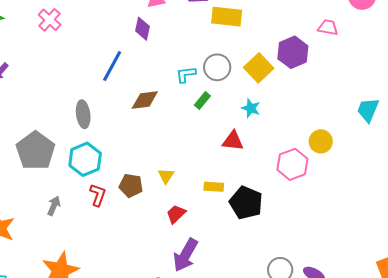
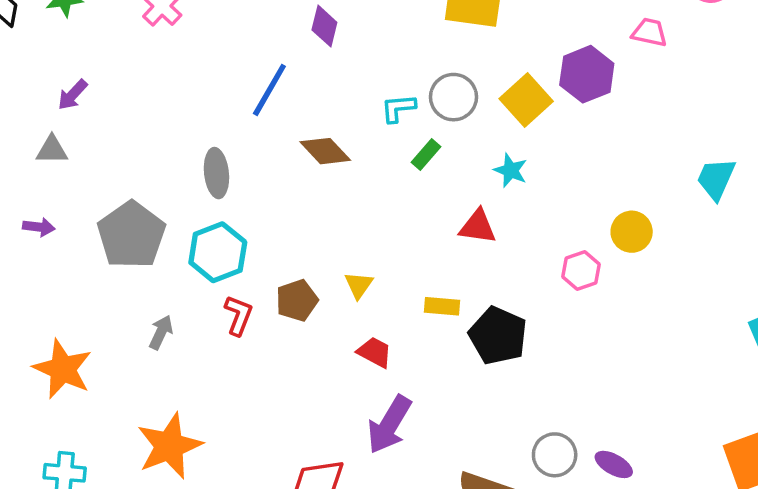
brown diamond: (145, 100) -> (325, 151), turned 52
pink hexagon: (292, 164) -> (581, 270), size x0.7
brown pentagon: (131, 186) -> (297, 300), turned -30
red trapezoid: (176, 214) -> (375, 352), turned 70

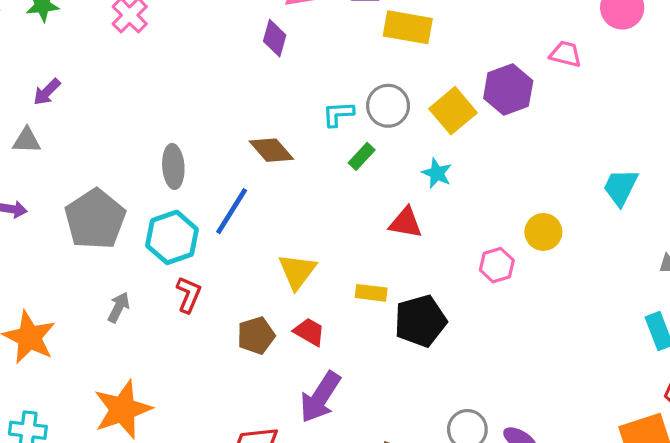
blue line: (269, 90) -> (232, 211), moved
yellow triangle: (359, 285) -> (297, 271), size x1.5
brown pentagon: (297, 300) -> (256, 336), moved
black pentagon: (498, 336) -> (420, 321), turned 30

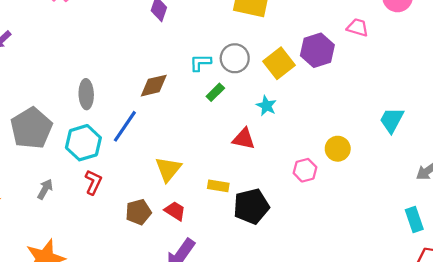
brown diamond: (271, 150) -> (154, 86), turned -64

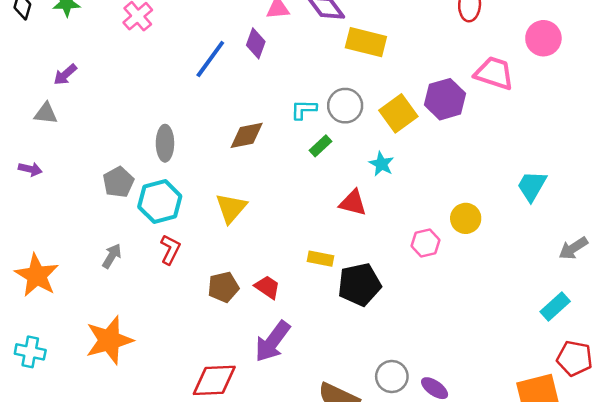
pink trapezoid: (358, 27) -> (494, 73), size x1.5
blue line: (125, 126) -> (210, 59), moved
gray pentagon: (31, 128) -> (118, 182), moved, size x0.6
yellow triangle: (168, 169) -> (231, 208), moved
cyan rectangle: (414, 219) -> (555, 307), turned 65

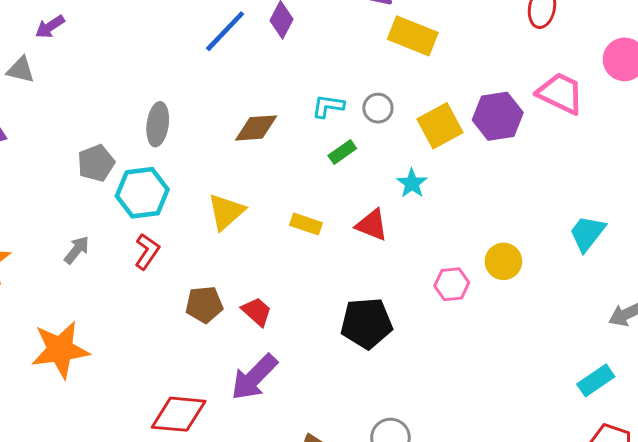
gray circle: (345, 106) -> (378, 108), size x0.7
yellow rectangle: (321, 259) -> (306, 224), moved

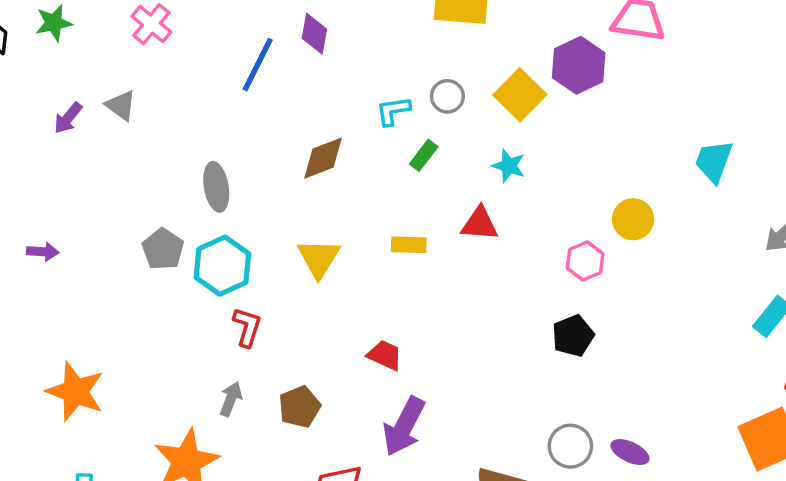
gray triangle: (21, 70) -> (121, 105), moved, turned 40
gray arrow: (77, 250) -> (231, 399), moved
brown pentagon: (204, 305) -> (300, 407), moved
black pentagon: (367, 323) -> (573, 336), moved, size x0.7

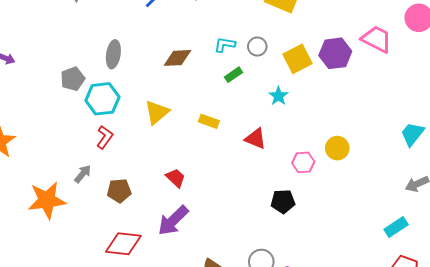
cyan trapezoid: (714, 161) -> (412, 134), moved
red triangle: (480, 224) -> (256, 139), moved

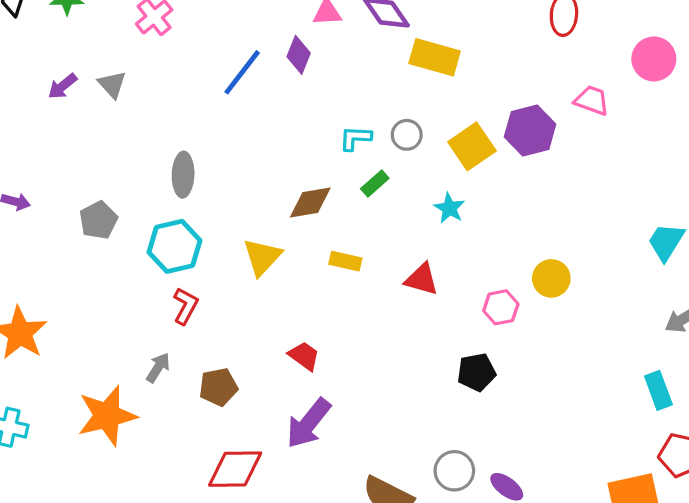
pink trapezoid: (377, 39) -> (592, 100), size x0.7
brown diamond: (177, 58) -> (310, 202), moved
gray pentagon: (73, 79) -> (98, 220), moved
cyan rectangle: (396, 227) -> (658, 390), turned -70

